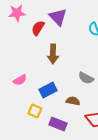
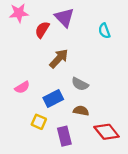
brown arrow: (53, 54) -> (59, 59), turned -138
gray semicircle: (86, 78) -> (80, 84), moved
purple rectangle: (58, 124) -> (64, 136), turned 54

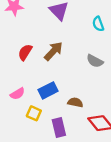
red semicircle: (42, 30) -> (25, 52), moved
gray semicircle: (80, 84) -> (95, 61), moved
pink semicircle: (22, 87) -> (17, 94), moved

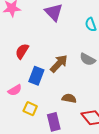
brown arrow: (53, 51) -> (59, 63), moved
blue rectangle: (48, 90) -> (36, 76), moved, turned -42

